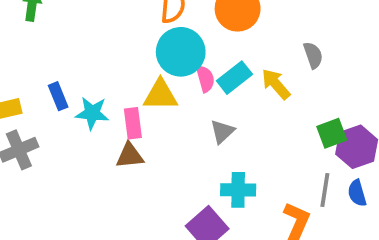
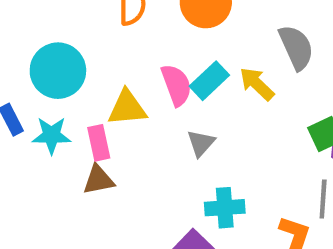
cyan circle: (181, 52) -> (58, 71), moved
gray semicircle: (313, 55) -> (296, 47), size x1.5
pink semicircle: (205, 79) -> (176, 85), size x1.4

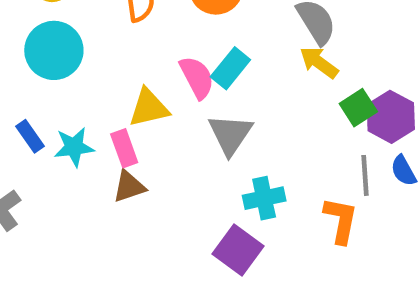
cyan circle: (58, 71) -> (54, 50), moved
yellow arrow: (257, 84) -> (319, 62), moved
gray triangle: (201, 143) -> (230, 134), size x1.5

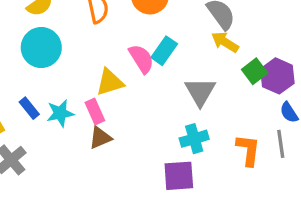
gray triangle: (230, 134) -> (200, 92), moved
gray line: (365, 175) -> (281, 144), moved
purple square: (238, 250) -> (179, 176), turned -36

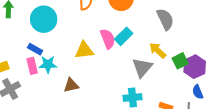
yellow arrow: (225, 42) -> (158, 50), moved
blue rectangle: (29, 108) -> (35, 49), moved, turned -32
pink rectangle: (95, 111) -> (32, 66), moved

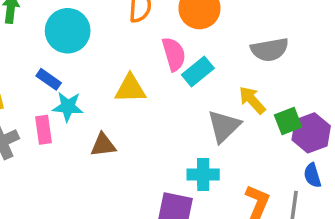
gray semicircle: (165, 19) -> (270, 50), turned 100
pink semicircle: (108, 39) -> (174, 54), moved
pink rectangle: (32, 66) -> (43, 130), moved

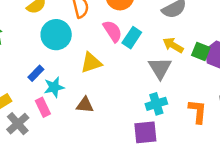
cyan circle: (68, 31) -> (56, 35), moved
blue rectangle: (49, 79) -> (36, 73), turned -63
green square: (288, 121) -> (201, 51), turned -30
brown triangle: (103, 145) -> (85, 105), turned 30

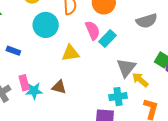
yellow arrow: (173, 45) -> (140, 80), moved
blue rectangle: (36, 73) -> (13, 51), moved, turned 56
cyan star: (54, 87) -> (34, 91), moved

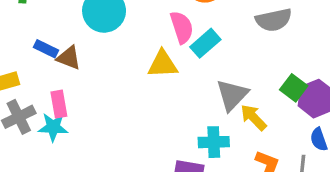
yellow triangle: (70, 53) -> (163, 64), moved
brown triangle: (59, 87) -> (69, 58), moved
cyan star: (34, 91) -> (53, 127), moved

